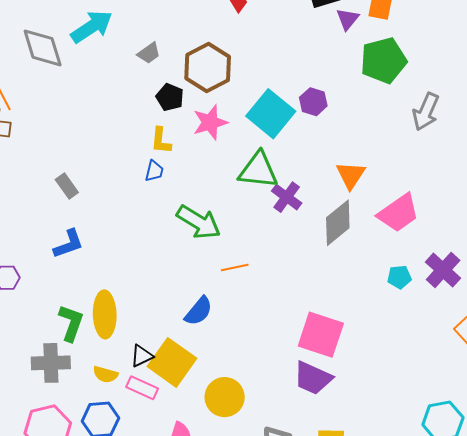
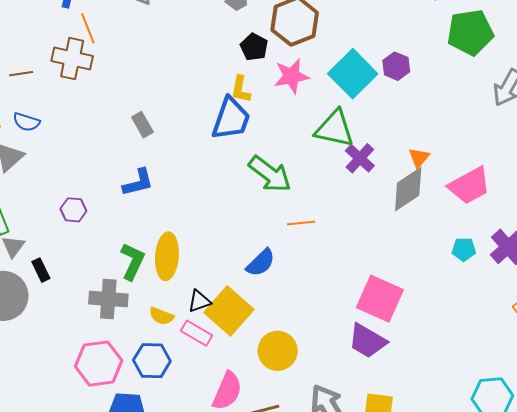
blue trapezoid: (154, 171) -> (231, 119), size x2.0
orange triangle: (351, 175) -> (419, 158), moved, size x0.7

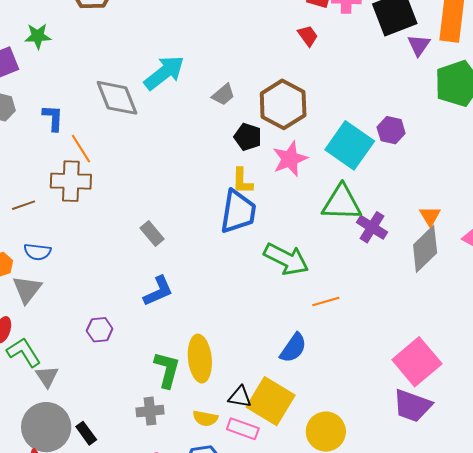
black rectangle: (41, 270) -> (86, 433), moved
gray cross: (108, 299) -> (150, 411), size x0.7
pink square: (380, 299) -> (417, 362), turned 36
black triangle: (199, 301) -> (240, 397), turned 40

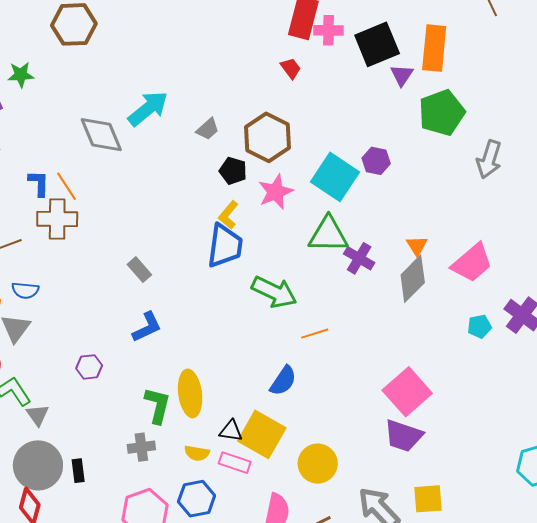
blue L-shape: (53, 118) -> (39, 183), moved
yellow L-shape: (242, 181) -> (228, 215), turned 40
black rectangle: (86, 433) -> (78, 471), turned 30

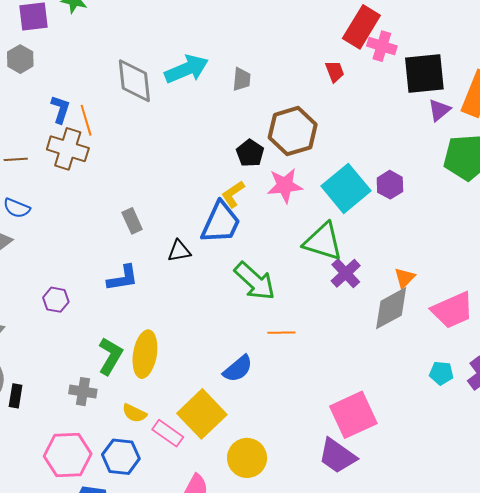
gray trapezoid: (208, 129) -> (242, 79), moved, turned -60
black triangle: (231, 431) -> (179, 251), moved, turned -35

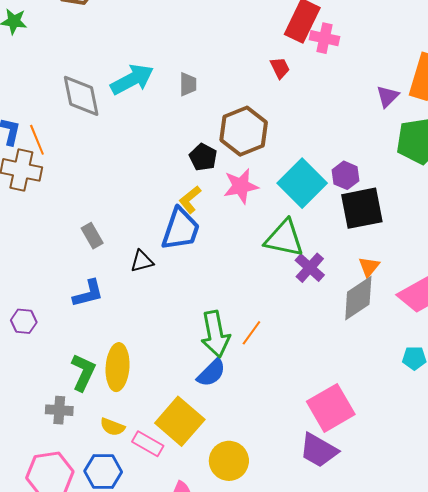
black square: (424, 74) -> (362, 208), moved
green arrow: (255, 281) -> (215, 334), moved, turned 42
orange line: (281, 333) -> (251, 333), turned -48

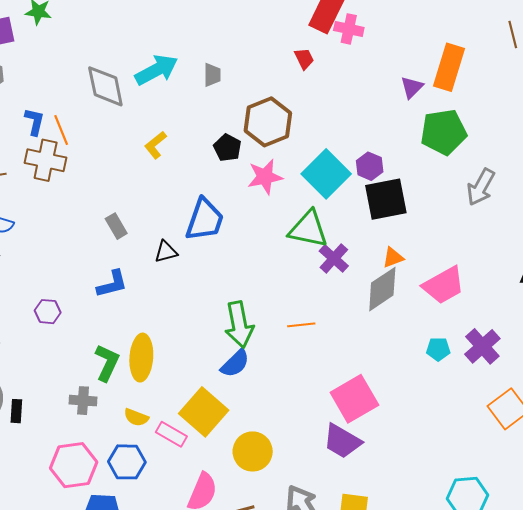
yellow L-shape: (190, 200) -> (155, 145), moved
orange triangle: (369, 267) -> (393, 258), turned 30
orange line: (251, 333) -> (301, 325), moved, turned 48

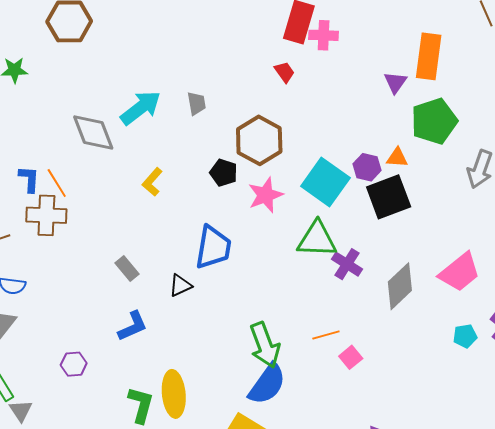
orange triangle: (393, 258) -> (397, 158), moved, turned 35
blue semicircle: (235, 363) -> (267, 384), size x1.4
pink square: (354, 399) -> (351, 357), moved, size x0.5

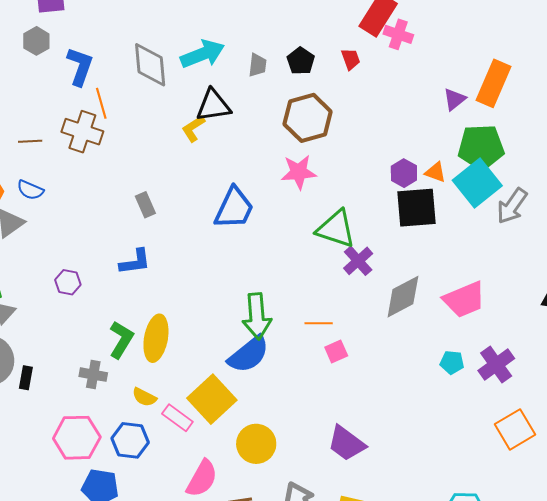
black pentagon: (224, 173) -> (301, 61), moved
blue L-shape: (29, 179) -> (80, 66), moved, size x1.4
cyan square: (325, 182) -> (477, 183), moved
black triangle: (180, 285) -> (213, 105), moved, size x1.5

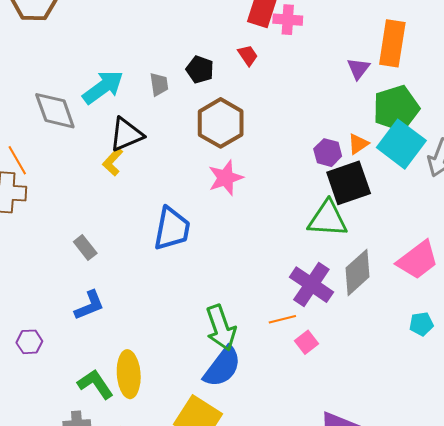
orange triangle: (435, 172) -> (358, 144), turned -40
green triangle: (336, 229) -> (328, 219), moved
purple cross: (358, 261) -> (311, 285), moved, size x1.4
green L-shape: (121, 340) -> (95, 384), turned -51

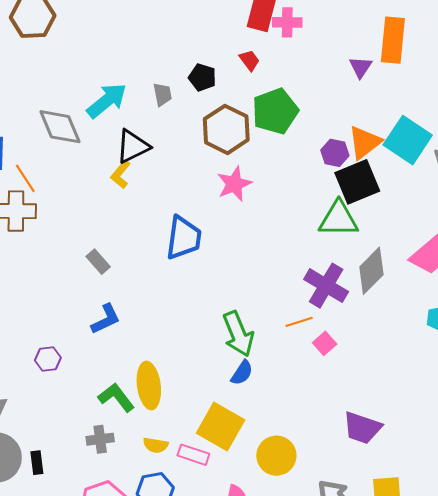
green pentagon: (396, 108) -> (275, 111), moved
orange triangle: (358, 144) -> (365, 142), size x1.6
blue semicircle: (222, 367) -> (242, 373), size x0.6

